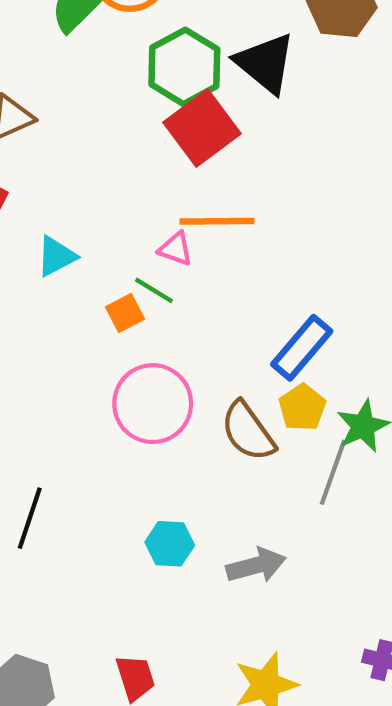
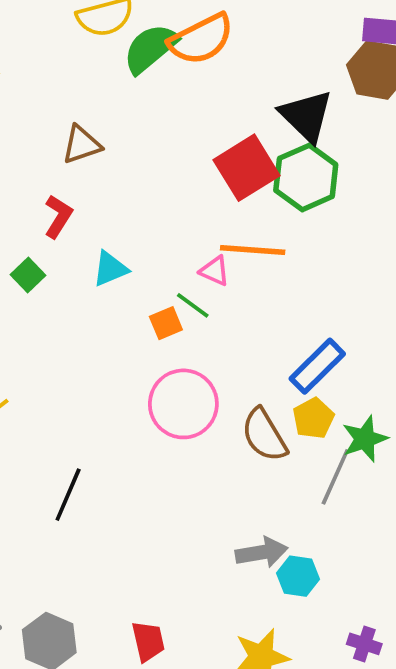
green hexagon: (184, 67) -> (306, 177), moved
cyan hexagon: (170, 544) -> (298, 576), moved

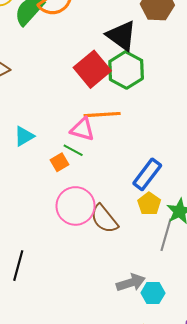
pink triangle: (215, 271) -> (82, 129), size x1.4
brown semicircle: (264, 435) -> (104, 219), moved

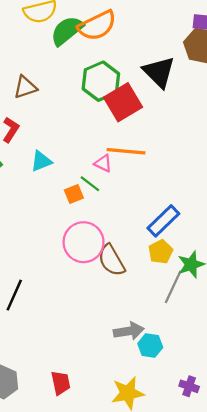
green hexagon: (126, 70) -> (101, 81), moved
pink triangle: (82, 129) -> (103, 163), size x0.7

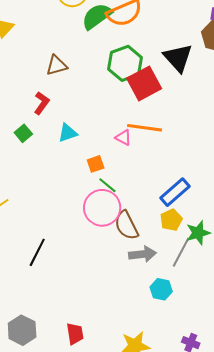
green line: (90, 184) -> (107, 185), moved
gray arrow: (129, 331) -> (143, 254), moved
cyan hexagon: (150, 345) -> (161, 289), moved

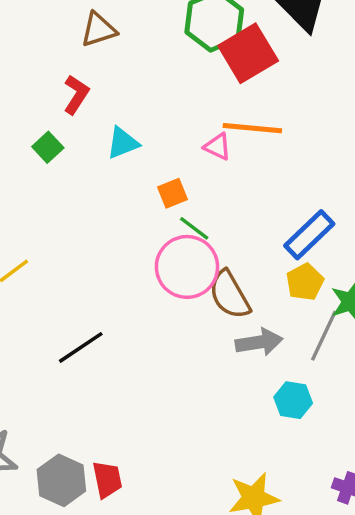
black line: (37, 252) -> (81, 347), turned 32
red trapezoid: (75, 334) -> (107, 480), moved

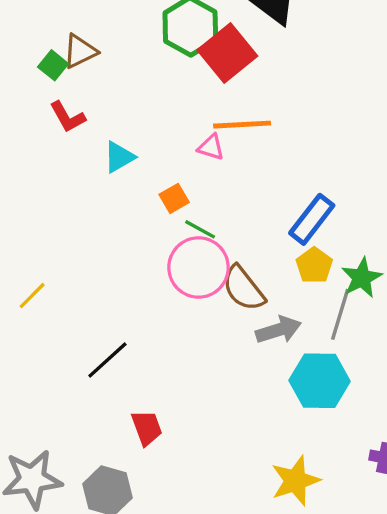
red L-shape: (76, 95) -> (68, 117), turned 126
green square: (48, 147) -> (53, 65), moved
cyan hexagon: (293, 400) -> (320, 381), size x1.6
red trapezoid: (107, 480) -> (147, 428), moved

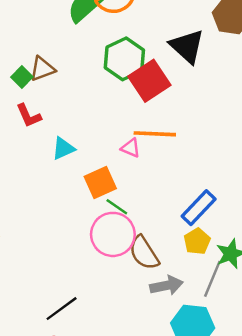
orange square: (174, 198) -> (100, 183), size x1.5
black line: (107, 360) -> (62, 309), moved

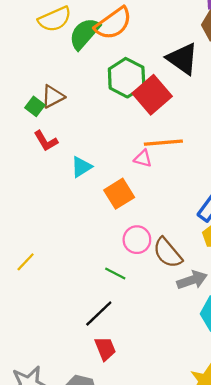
green line: (117, 207) -> (115, 274), moved
pink circle: (113, 234) -> (137, 240), size x0.7

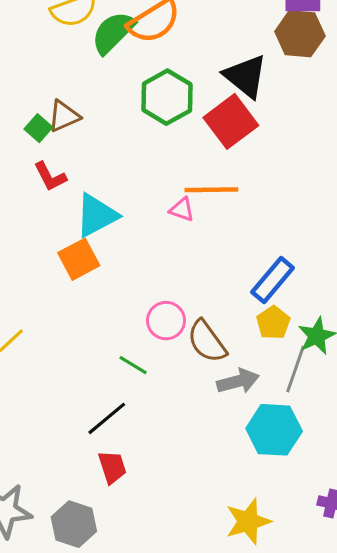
red square: (152, 95) -> (231, 121), moved
cyan triangle: (81, 167) -> (96, 215), size x1.5
orange square: (119, 194) -> (79, 259), moved

